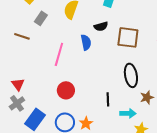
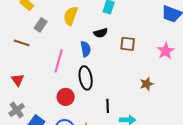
brown square: (128, 37) -> (128, 44), size x0.7
black ellipse: (131, 75) -> (86, 78), moved
red triangle: (18, 84) -> (18, 80), moved
brown star: (147, 97) -> (147, 84), moved

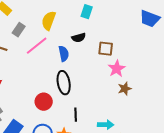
pink star: (166, 51) -> (117, 69), moved
pink line: (59, 61) -> (37, 46), moved, turned 35
black line: (108, 106) -> (76, 115), moved

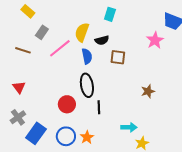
yellow semicircle: (49, 21) -> (82, 32), moved
brown square: (106, 49) -> (118, 57), moved
pink star: (117, 69) -> (155, 40), moved
black line: (76, 115) -> (99, 107), moved

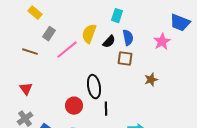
black semicircle: (102, 40) -> (109, 42), turned -32
blue semicircle: (87, 56) -> (128, 38), moved
brown star: (148, 91) -> (151, 80), moved

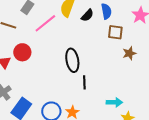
brown square: (125, 59) -> (115, 32), moved
red circle: (74, 106) -> (22, 52), moved

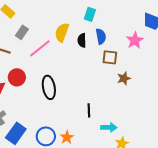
black semicircle: (87, 15) -> (82, 40), turned 136
black ellipse: (72, 60) -> (49, 87), moved
black line: (84, 82) -> (89, 110), moved

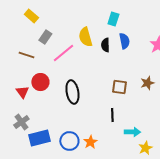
yellow semicircle: (62, 32) -> (85, 37), turned -36
brown square: (110, 57) -> (119, 87), moved
blue rectangle: (16, 133) -> (39, 138), turned 40

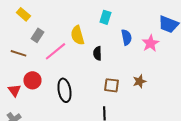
blue semicircle: (124, 41) -> (126, 37), moved
black semicircle: (105, 45) -> (97, 53), moved

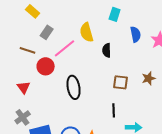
red circle: (32, 80) -> (46, 66), moved

